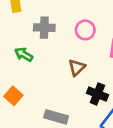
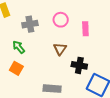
green arrow: (24, 54) -> (19, 47), turned 32
orange square: (13, 96) -> (16, 68), moved

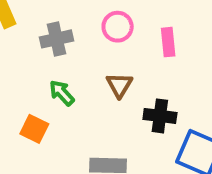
green arrow: (19, 47) -> (62, 93), moved

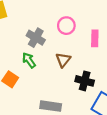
gray cross: (57, 39) -> (36, 38), moved, turned 36

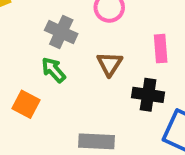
pink rectangle: (95, 38) -> (161, 49), moved

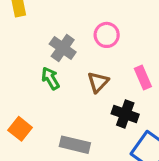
pink rectangle: (161, 49) -> (143, 77), turned -30
orange square: (26, 104) -> (20, 129), moved

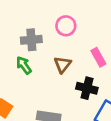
gray cross: (63, 48) -> (31, 40), turned -35

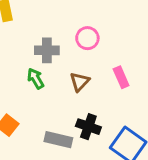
black cross: (87, 88) -> (88, 127), moved

